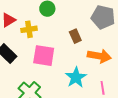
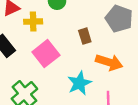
pink square: (44, 56) -> (46, 54), turned 35

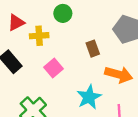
pink square: (46, 54) -> (54, 68), size x0.7

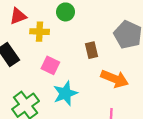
pink square: (54, 68) -> (50, 65), turned -30
cyan star: (89, 97) -> (65, 93), moved

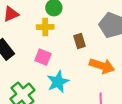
yellow cross: (40, 32) -> (45, 27), moved

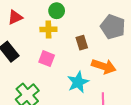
cyan star: (58, 82) -> (78, 82), moved

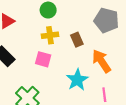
yellow cross: (48, 29) -> (50, 35), moved
orange arrow: (104, 66) -> (102, 61), turned -135

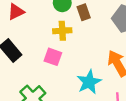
brown rectangle: (77, 40) -> (84, 12), moved

